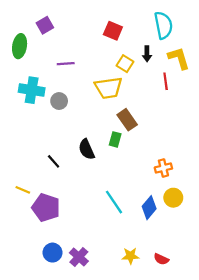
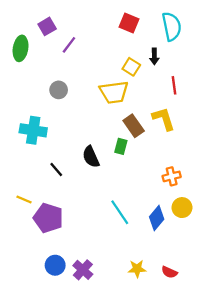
red square: (113, 31) -> (129, 23), moved
yellow L-shape: (179, 58) -> (164, 119), moved
purple line: (66, 64) -> (69, 45), moved, turned -49
cyan cross: (32, 90) -> (33, 130), moved
gray circle: (59, 101) -> (59, 90), moved

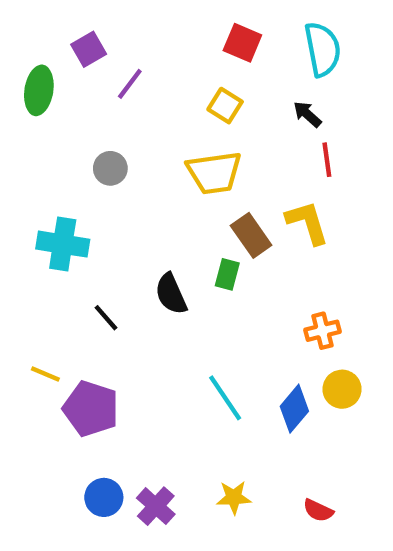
black arrow: (154, 56) -> (307, 114), moved, turned 133
yellow square: (131, 67) -> (225, 106), moved
yellow star: (137, 269) -> (234, 497), moved

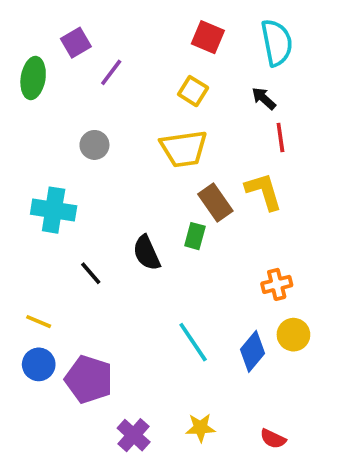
purple pentagon: (91, 409) -> (89, 379), moved
blue circle: (104, 497) -> (39, 364), moved

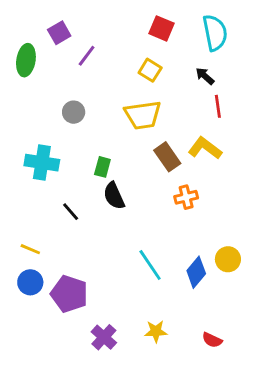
yellow L-shape: (264, 191) -> (205, 148), turned -36
green rectangle: (195, 236) -> (102, 167), moved
orange cross: (277, 284) -> (186, 197), moved

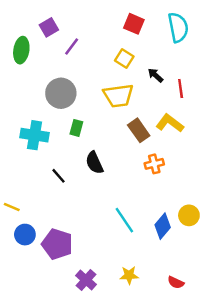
black arrow: (205, 76) -> (155, 75), moved
gray circle: (74, 112) -> (61, 93), size x1.6
green rectangle: (102, 167) -> (76, 128), moved
yellow line: (30, 249) -> (12, 207), moved

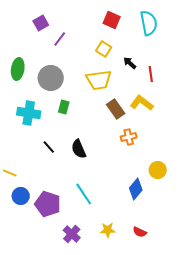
green ellipse: (21, 50) -> (18, 69), moved
black semicircle: (94, 163) -> (79, 149), moved
yellow circle: (189, 215) -> (158, 170), moved
cyan line: (124, 220) -> (84, 194), moved
red semicircle: (176, 282) -> (140, 232), moved

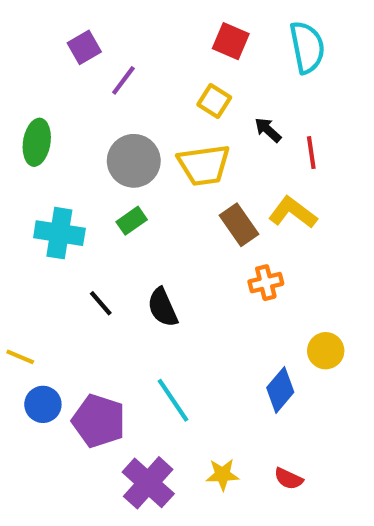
gray circle: (51, 78) -> (134, 161), moved
green rectangle: (64, 107) -> (132, 221), turned 40
purple cross: (72, 234) -> (148, 483), size x1.4

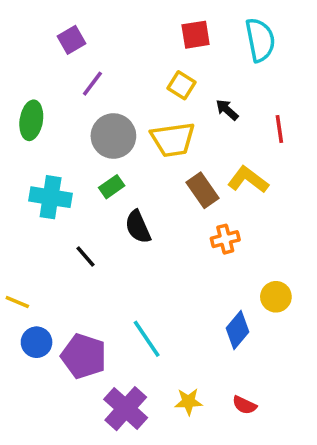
red square: (231, 41) -> (196, 35), turned -32
purple line: (123, 80) -> (92, 84), moved
red line: (311, 153) -> (279, 129), moved
black semicircle: (163, 307) -> (138, 227), moved

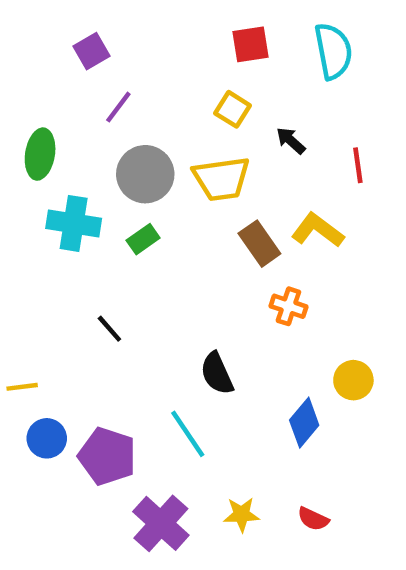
cyan cross: (51, 197) -> (74, 223), moved
black semicircle: (138, 227) -> (217, 373), moved
orange cross: (225, 239) -> (289, 306), turned 32
yellow line: (17, 302) -> (22, 387), turned -30

